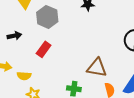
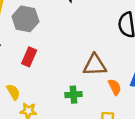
yellow semicircle: (24, 76) -> (13, 92), turned -112

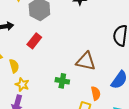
orange semicircle: (115, 87) -> (96, 93), moved

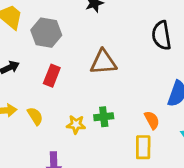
brown triangle: (86, 61) -> (103, 62), moved
yellow star: (22, 84) -> (76, 124), moved

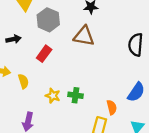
brown triangle: (103, 62) -> (84, 36), moved

